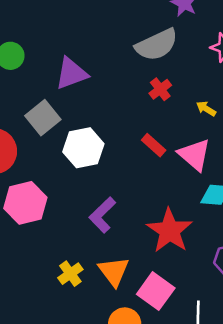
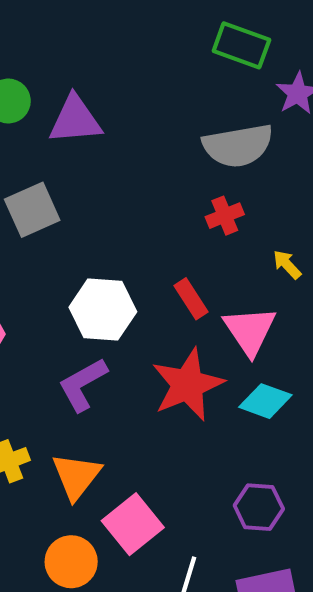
purple triangle: (71, 73) -> (75, 120), moved
white hexagon: (83, 148) -> (103, 309), moved
red star: (169, 231) -> (188, 385), moved

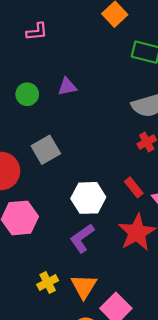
purple triangle: (75, 120) -> (67, 87), moved, size x0.7

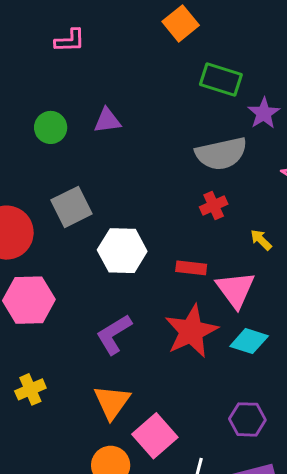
red rectangle: (134, 187) -> (191, 268), turned -48
white hexagon: (88, 198) -> (122, 251), moved
yellow cross: (48, 282) -> (30, 389), moved

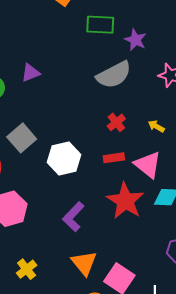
red cross: (214, 206) -> (116, 122), moved

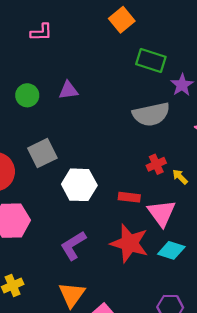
red cross: (116, 122) -> (156, 164), moved
red star: (125, 201) -> (129, 243), turned -30

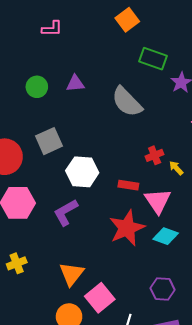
gray semicircle: (151, 114) -> (127, 102), moved, turned 56
red star: (129, 243) -> (127, 228), turned 30
purple L-shape: (73, 245) -> (66, 212), moved

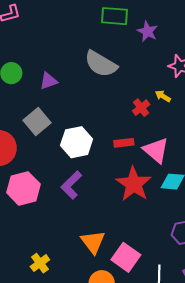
purple triangle: (75, 84) -> (48, 81), moved
yellow arrow: (176, 168) -> (163, 96), moved
yellow cross: (17, 263) -> (40, 263), moved

